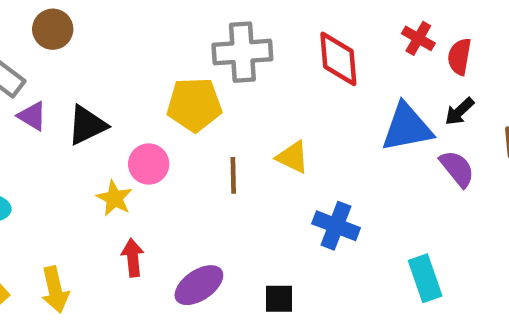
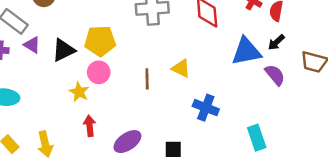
yellow pentagon: (194, 105) -> (100, 41), moved

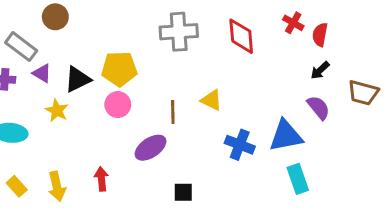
blue triangle: (246, 51) -> (286, 136), moved
yellow star: (79, 92) -> (57, 110), moved
red arrow: (90, 126) -> (101, 179), moved
purple ellipse: (127, 142) -> (150, 148), moved
black square: (173, 149) -> (183, 192), moved

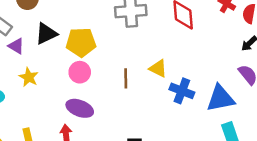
black triangle: (78, 79) -> (46, 34), moved
blue cross: (240, 145) -> (182, 91), moved
purple ellipse: (150, 148) -> (80, 108), moved, turned 55

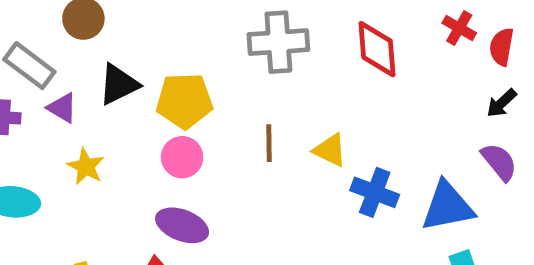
brown line: (126, 78) -> (269, 143), moved

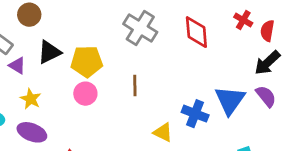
gray cross: (278, 42) -> (140, 28), turned 36
black arrow: (502, 103) -> (267, 63), size x1.5
yellow triangle: (330, 150) -> (163, 132), moved
blue triangle: (448, 207) -> (230, 100), moved, turned -44
purple ellipse: (182, 225) -> (32, 132), moved

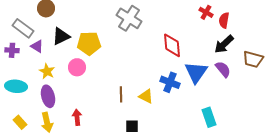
red diamond: (196, 32) -> (172, 45), moved
brown line: (135, 86) -> (121, 94), moved
pink circle: (85, 94) -> (77, 67), moved
purple ellipse: (32, 132) -> (48, 96), turned 55

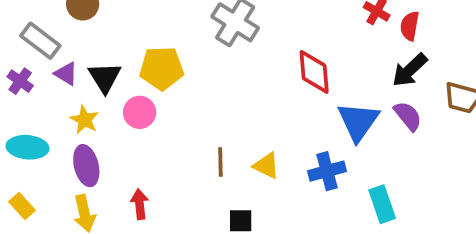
black triangle: (61, 36) -> (105, 77), moved, turned -36
purple cross: (12, 50) -> (20, 81), turned 32
blue cross: (170, 82) -> (327, 171), moved, turned -36
yellow rectangle: (20, 122) -> (22, 206), moved

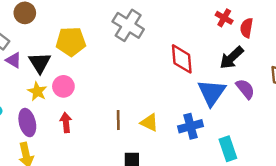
yellow pentagon: (162, 68) -> (71, 42), moved
black arrow: (410, 70) -> (232, 58), moved
yellow star: (84, 120) -> (37, 91), moved
red arrow: (140, 204) -> (66, 123), moved

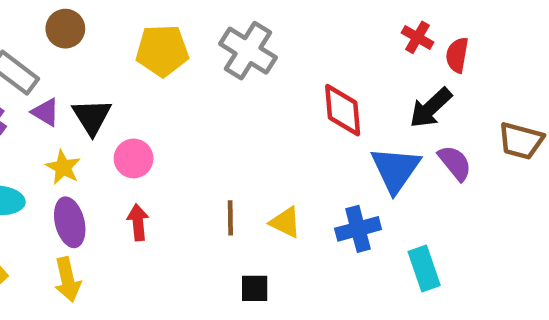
yellow pentagon: (71, 42) -> (162, 51), moved
yellow star: (37, 91) -> (63, 167), moved

